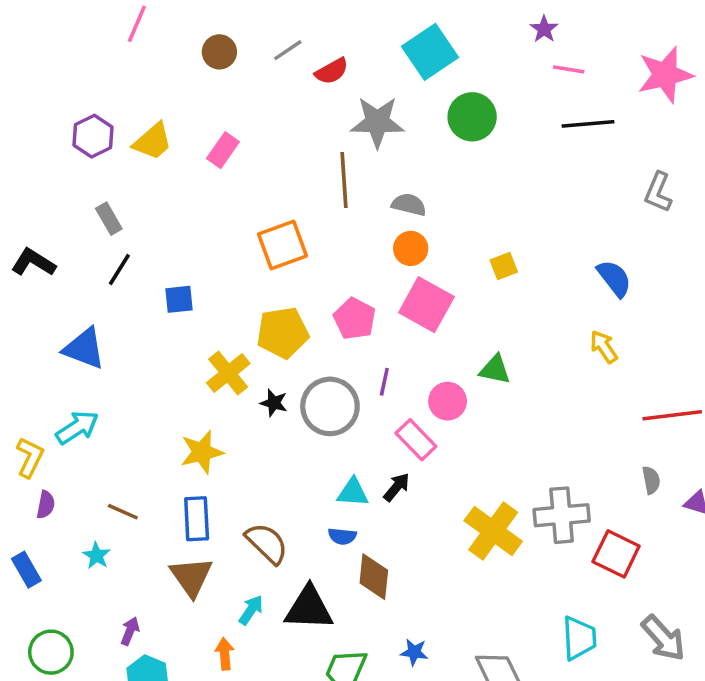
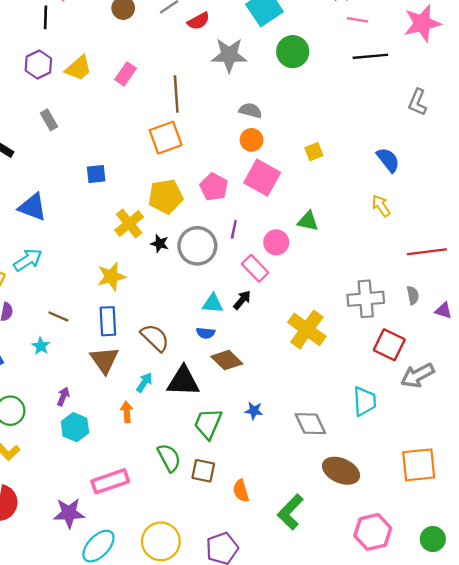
brown line: (344, 180) -> (176, 94), moved
black line: (119, 270) -> (45, 17), moved, turned -30
gray cross: (562, 515) -> (366, 299), moved
brown diamond: (374, 577) -> (227, 360), turned -52
gray arrow: (663, 638) -> (418, 375), moved, turned 104

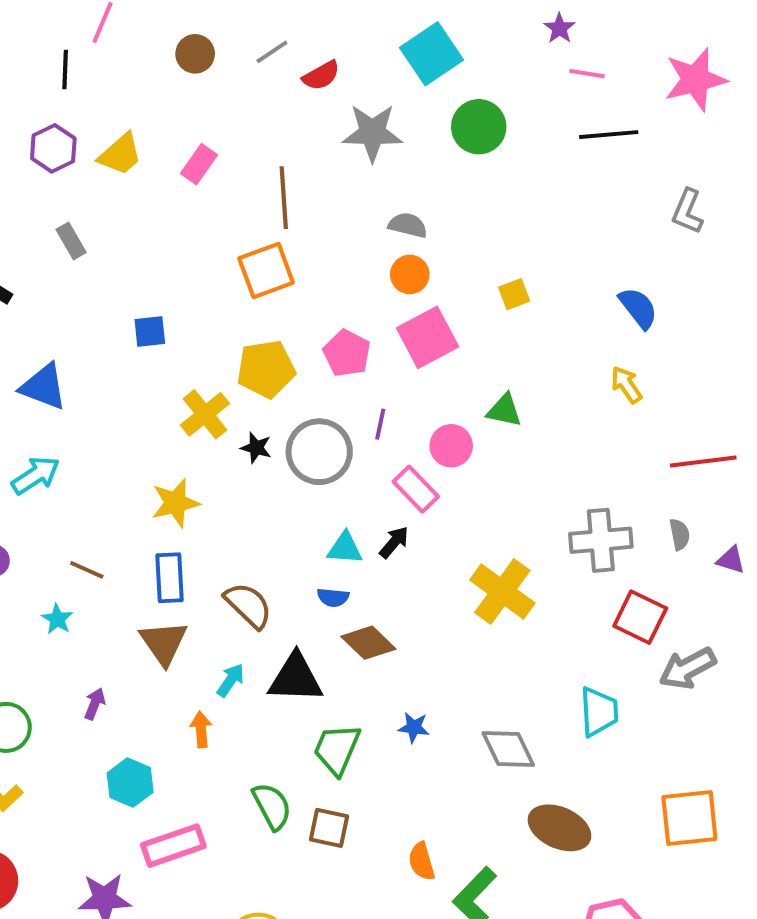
pink square: (262, 178) -> (428, 337), turned 33
cyan hexagon: (75, 427) -> (130, 783), moved
orange semicircle: (241, 491) -> (422, 861), moved

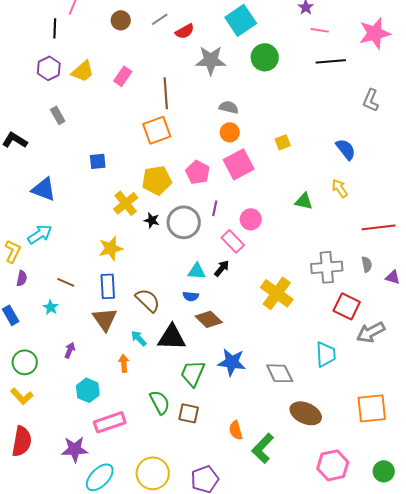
green triangle: (504, 410) -> (304, 201), moved
cyan arrow: (231, 680) -> (139, 338), turned -78
blue star: (414, 727) -> (232, 362), size x1.8

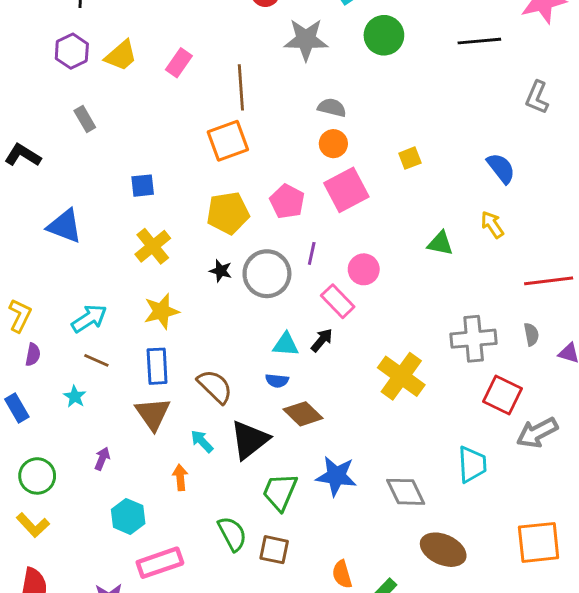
yellow cross: (126, 203) -> (153, 246), moved
cyan arrow: (40, 234) -> (89, 318), moved
black triangle: (172, 337) -> (250, 440), turned -40

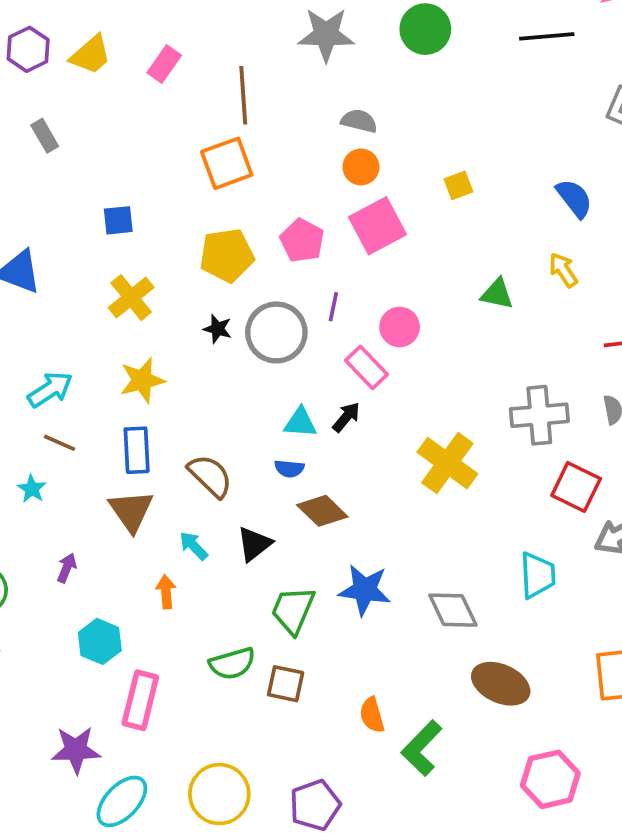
black triangle: (250, 440) -> (254, 544), size x0.7
green semicircle: (232, 534) -> (232, 663), turned 102
pink rectangle: (160, 563) -> (140, 700), turned -57

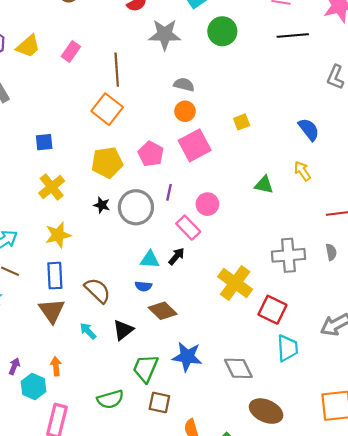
orange square: (227, 163) -> (107, 109), turned -32
red square: (576, 487) -> (272, 310), moved
purple arrow: (67, 568) -> (14, 366), moved
orange arrow: (166, 592) -> (56, 366), moved
brown square: (286, 684) -> (159, 402), moved

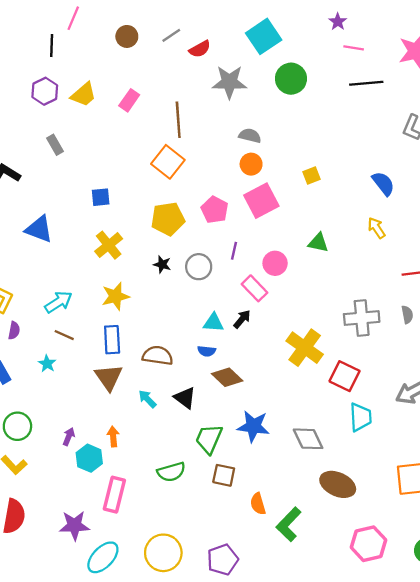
green triangle: (264, 185) -> (318, 243), moved
gray circle: (136, 207) -> (199, 267), size x0.7
brown semicircle: (98, 290) -> (158, 356), turned -36
black triangle: (123, 330) -> (185, 398), turned -45

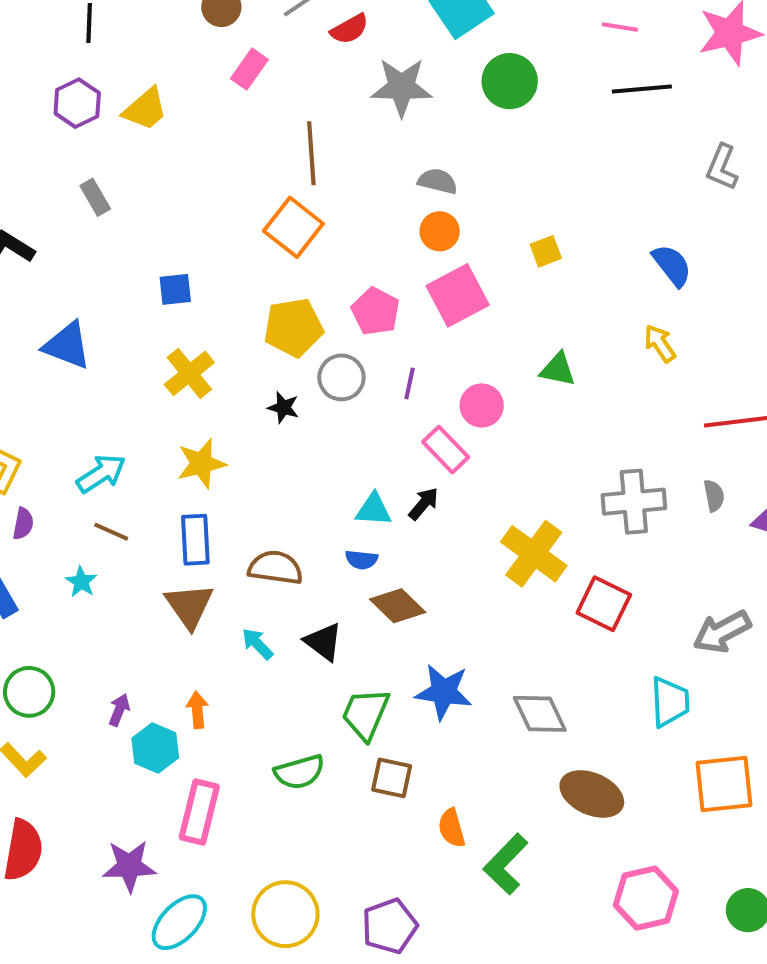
pink rectangle: (129, 100) -> (249, 69), moved
gray circle: (199, 267) -> (341, 377), moved
cyan trapezoid: (361, 417) -> (670, 702), moved

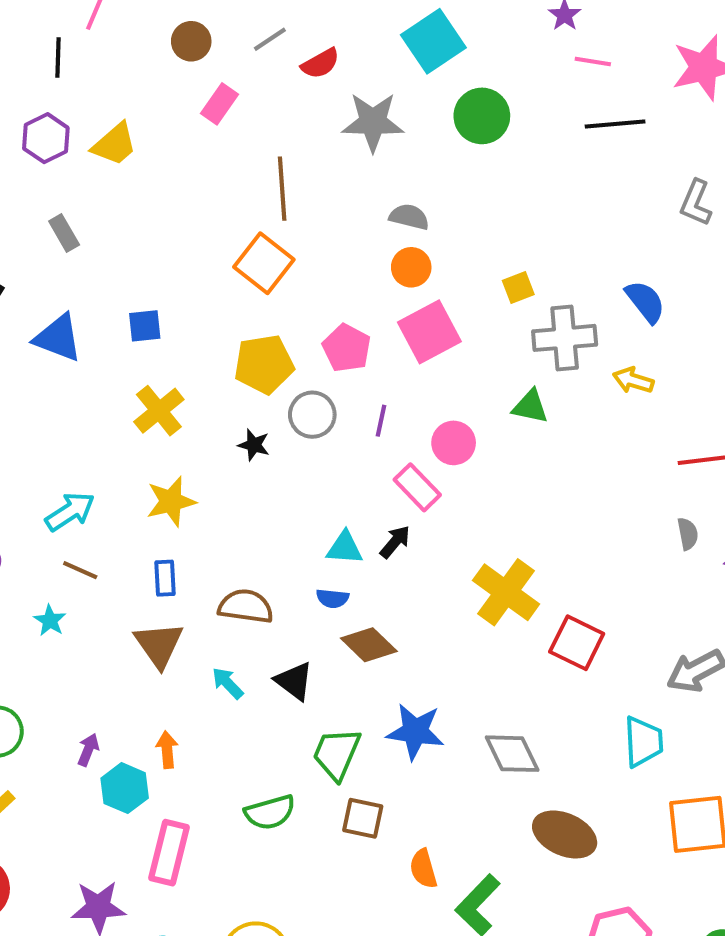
yellow arrow: (660, 343) -> (633, 380), turned -39
blue triangle: (67, 345) -> (58, 338), moved
gray cross: (634, 502) -> (565, 338), moved
blue rectangle: (195, 540) -> (165, 578), size x0.7

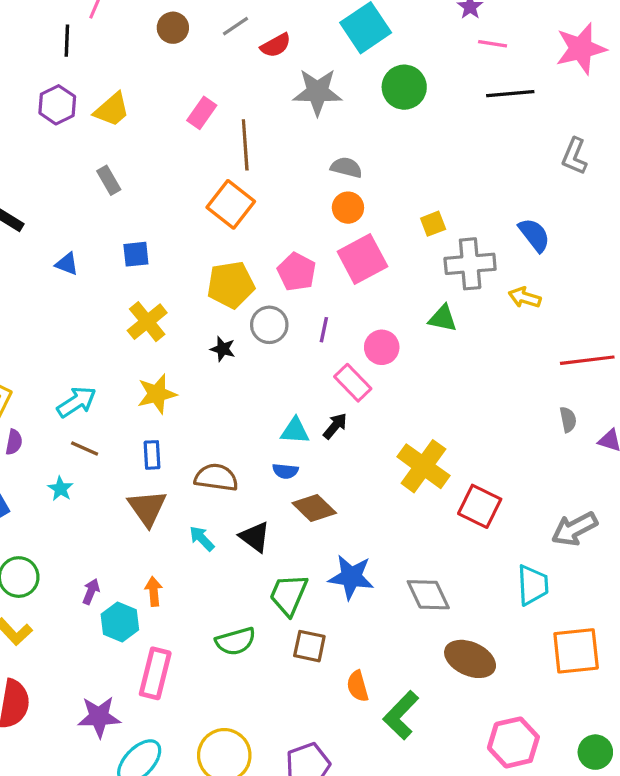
pink rectangle: (219, 104) -> (202, 113), moved
gray rectangle: (64, 233) -> (109, 180), moved
blue triangle: (58, 338) -> (67, 264), size x0.6

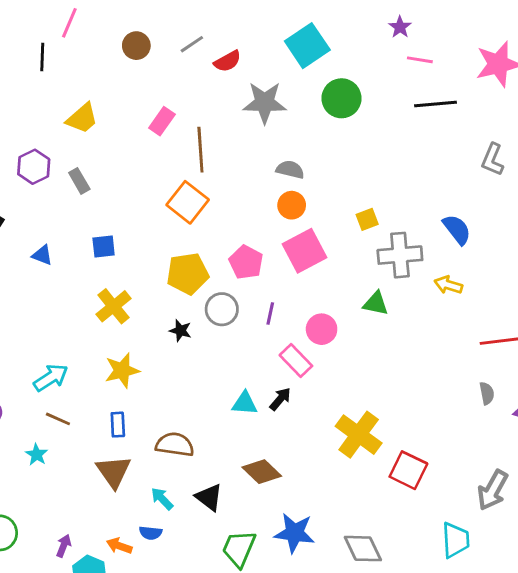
purple hexagon: (57, 105) -> (34, 167), moved
blue semicircle: (285, 471) -> (151, 533), moved
gray arrow: (574, 529) -> (493, 490), turned -33
orange arrow: (154, 591) -> (119, 546), turned -65

